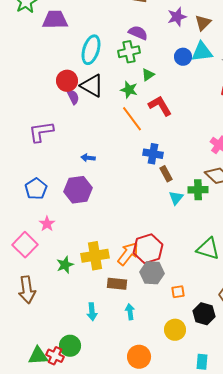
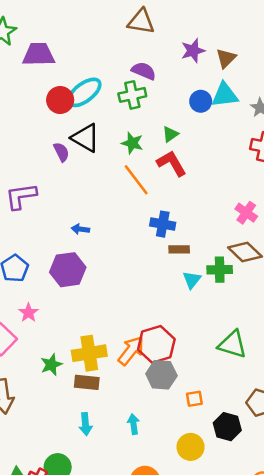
cyan ellipse: (91, 50) -> (84, 92), turned 36
green triangle: (148, 75) -> (170, 134), moved
red circle: (67, 81) -> (60, 100), moved
brown rectangle: (166, 174) -> (179, 249), turned -63
brown rectangle: (117, 284) -> (87, 382), moved

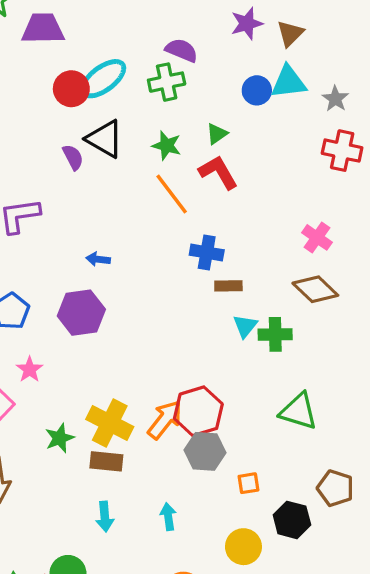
green cross: (220, 270) -> (275, 334), moved
yellow cross: (89, 353) -> (110, 423), turned 36

